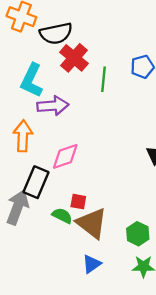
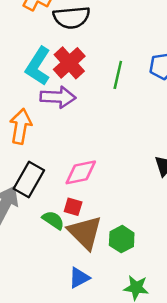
red cross: (74, 58) -> (69, 63), moved
pink diamond: (65, 156) -> (81, 172), moved
green hexagon: (138, 234) -> (122, 239), moved

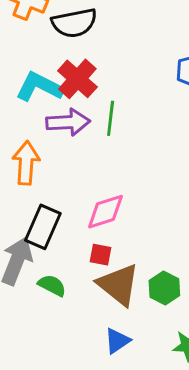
cyan L-shape: (38, 66) -> (39, 87), turned 90
green line: (118, 75) -> (111, 118), moved
green semicircle: (53, 220) -> (52, 285), moved

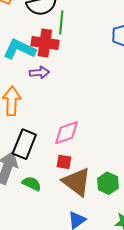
red cross: (77, 79) -> (45, 43), turned -32
green line: (111, 118) -> (61, 23), moved
purple arrow: (68, 122) -> (39, 73), size x0.7

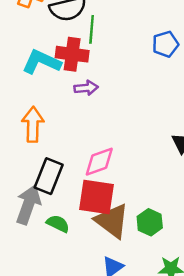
purple arrow: (39, 73) -> (86, 88), moved
red square: (64, 162) -> (97, 197), size x2.0

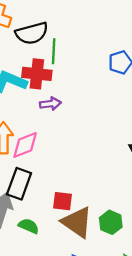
pink diamond: (99, 162) -> (25, 145), moved
red square: (97, 197) -> (63, 201), size x0.6

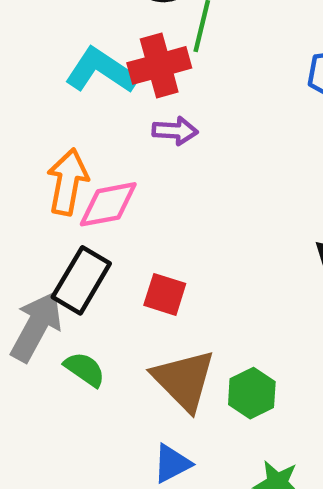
red cross: (37, 74) -> (159, 65), turned -32
red square: (63, 201) -> (165, 294), moved

